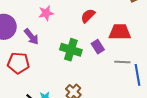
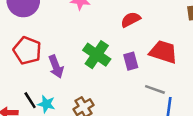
purple arrow: (31, 37) -> (56, 67), moved

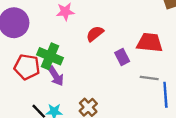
red semicircle: (131, 20) -> (95, 34), moved
green cross: (97, 55) -> (50, 56), moved

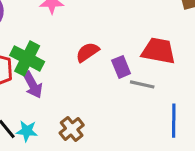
red semicircle: (95, 34) -> (87, 52), moved
gray line: (149, 78) -> (142, 84), moved

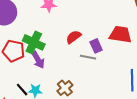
gray line: (142, 84) -> (88, 57), moved

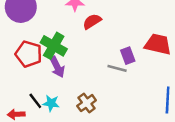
red semicircle: (74, 37) -> (92, 21), moved

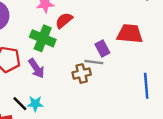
green cross: (54, 46) -> (43, 38), moved
brown cross: (87, 103) -> (82, 74), moved, turned 30

